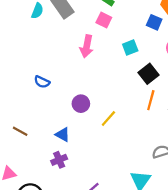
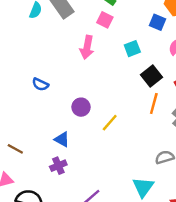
brown line: (20, 131) -> (15, 149), moved

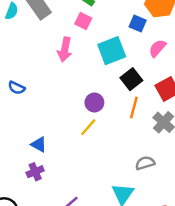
cyan square: (132, 49) -> (112, 51), size x1.6
purple circle: (81, 107) -> (94, 103), moved

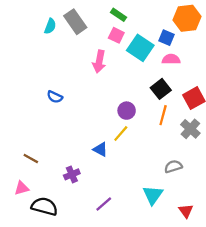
pink semicircle: (157, 48) -> (171, 59), moved, turned 48
cyan square: (112, 51) -> (140, 48), moved, turned -35
blue triangle: (39, 145) -> (100, 149), moved

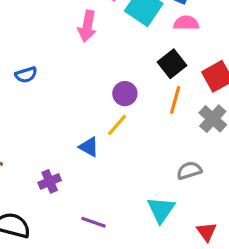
blue semicircle: (55, 97) -> (26, 75), turned -42
purple line: (104, 204) -> (94, 222), turned 60

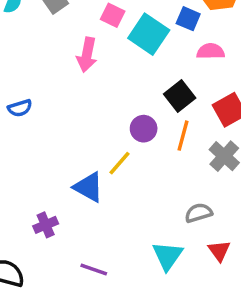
pink semicircle: (186, 23) -> (211, 51), moved
purple circle: (125, 94) -> (144, 129), moved
blue triangle: (89, 147) -> (89, 187), size x1.4
red triangle: (207, 232) -> (219, 251), moved

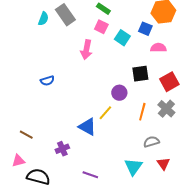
cyan square: (149, 34) -> (122, 38), size x0.7
black square: (180, 96) -> (140, 74), turned 30
orange line: (183, 136) -> (142, 112), moved

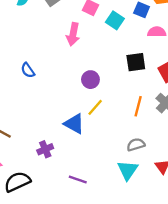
blue semicircle: (47, 81) -> (28, 70), turned 72
purple circle: (119, 93) -> (90, 80), moved
gray semicircle: (151, 142) -> (136, 145), moved
black semicircle: (38, 177) -> (17, 182), turned -40

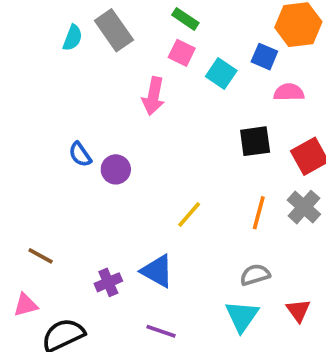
purple circle: (90, 80) -> (116, 169), moved
blue triangle: (74, 124) -> (157, 271), moved

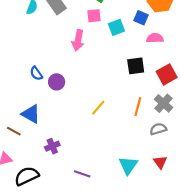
pink square: (182, 53) -> (94, 16), turned -32
cyan square: (221, 73) -> (116, 27), turned 35
blue triangle: (157, 271) -> (31, 114), moved
gray semicircle: (255, 275) -> (158, 129), moved

